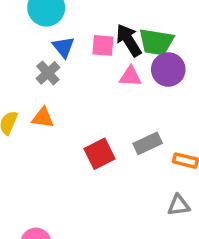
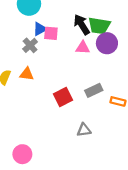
pink square: (103, 45) -> (51, 33), moved
blue triangle: (63, 47) -> (40, 29), turned 40
gray triangle: (179, 205) -> (84, 130), moved

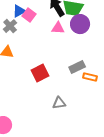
pink square: (51, 33) -> (29, 15), turned 32
gray rectangle: (94, 90) -> (77, 67), moved

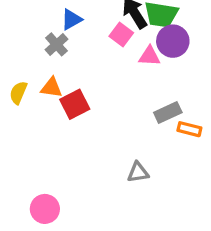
pink square: (29, 15) -> (121, 34), moved
pink triangle: (58, 28) -> (150, 56), moved
red square: (40, 73) -> (75, 104), moved

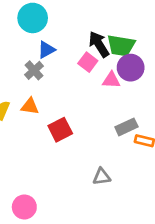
red square: (75, 104) -> (60, 130), moved

